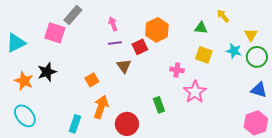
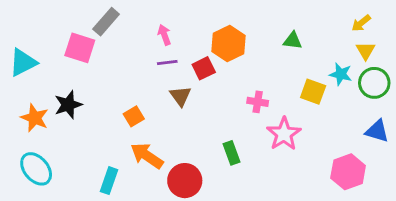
yellow arrow: (223, 16) -> (361, 23), moved, turned -88
yellow square: (204, 55) -> (313, 92), moved
orange arrow: (101, 107) -> (147, 156), turned -75
pink hexagon: (256, 123) -> (348, 172), moved

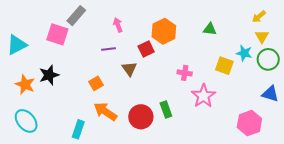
purple line: (167, 62) -> (109, 49), moved
red circle: (185, 181) -> (141, 117), moved

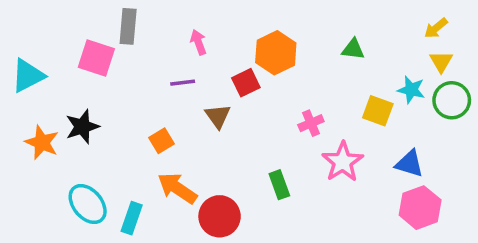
gray rectangle: (76, 16) -> (128, 26), turned -36
pink cross: (185, 73) -> (311, 123), turned -32
blue triangle: (270, 94) -> (409, 164), moved
red circle: (141, 117) -> (220, 216), moved
cyan ellipse: (26, 121) -> (88, 204), moved

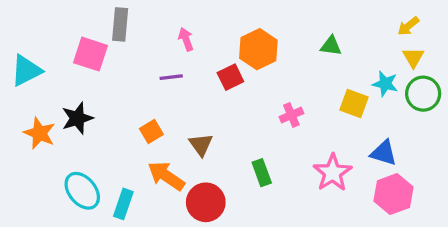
brown triangle: (218, 116) -> (201, 145), moved
pink star: (343, 162) -> (333, 173), moved

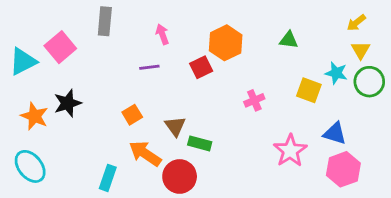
pink square: (90, 54) -> (60, 47), moved, turned 32
green rectangle: (262, 173) -> (200, 143), moved, turned -55
cyan ellipse: (82, 191) -> (30, 166), moved

